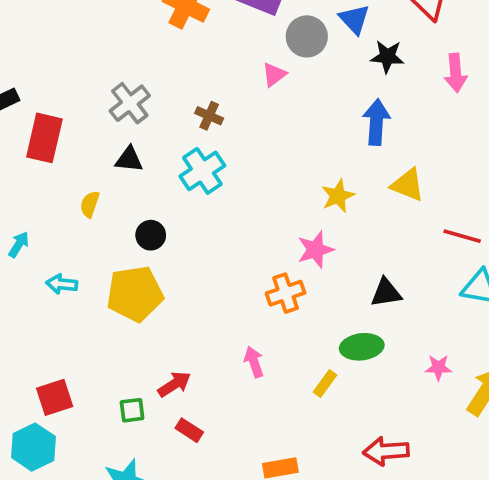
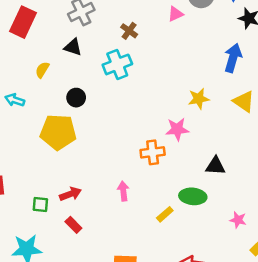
cyan arrow: (62, 284) -> (15, 100), moved

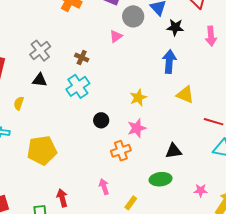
black circle: (76, 98) -> (101, 120), moved
yellow star: (199, 99) -> (138, 98), moved
red arrow: (70, 194) -> (62, 198), turned -72
yellow rectangle: (165, 214) -> (131, 203), moved

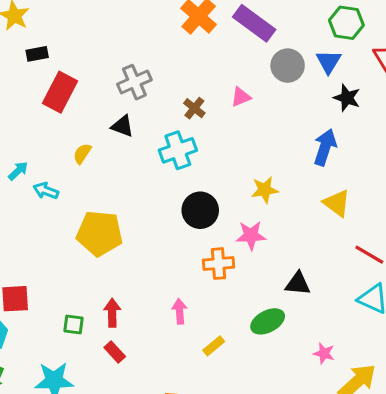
pink triangle: (116, 36) -> (241, 97), moved
black circle: (101, 120) -> (200, 210), size x1.5
green ellipse: (161, 179) -> (268, 321), turned -35

